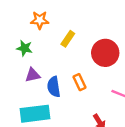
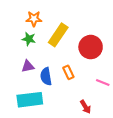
yellow rectangle: (68, 39) -> (58, 35), size x1.6
green star: (24, 48) -> (29, 39), moved

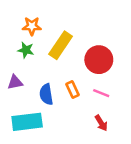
purple triangle: (28, 66) -> (15, 82), moved
pink line: (103, 82) -> (101, 93), moved
red arrow: (86, 107) -> (101, 123), moved

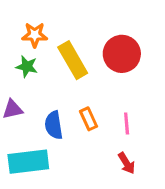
yellow rectangle: (61, 45) -> (73, 60), turned -64
red circle: (99, 60) -> (122, 54), moved
pink line: (101, 93) -> (127, 124), turned 63

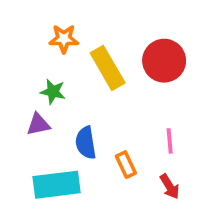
green star: (27, 67) -> (53, 92), moved
orange rectangle: (89, 119) -> (126, 165), moved

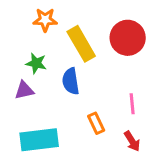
blue semicircle: (86, 143) -> (71, 81), moved

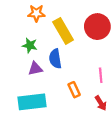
purple triangle: (24, 90) -> (35, 69), moved

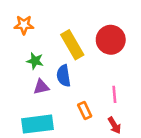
orange star: (36, 13) -> (24, 25), moved

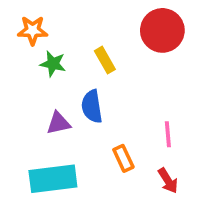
red circle: (111, 40) -> (162, 30), moved
yellow rectangle: (72, 45) -> (105, 60), size x0.6
green star: (35, 61) -> (53, 64), moved

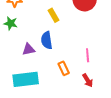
green star: (53, 64) -> (11, 23), moved

